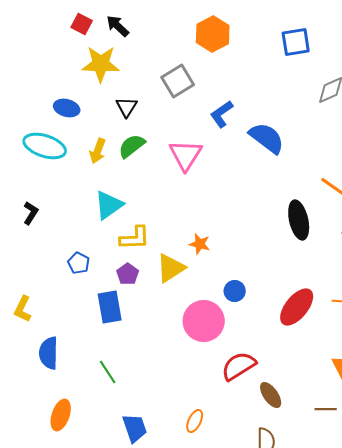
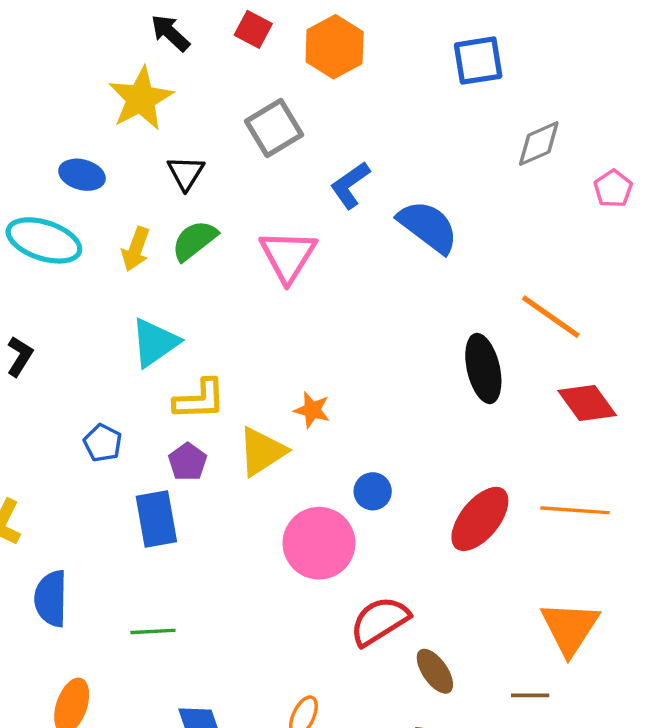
red square: (82, 24) -> (253, 29), moved
yellow star: (101, 64) -> (141, 99), turned -30
green line: (108, 372) -> (153, 631), turned -60

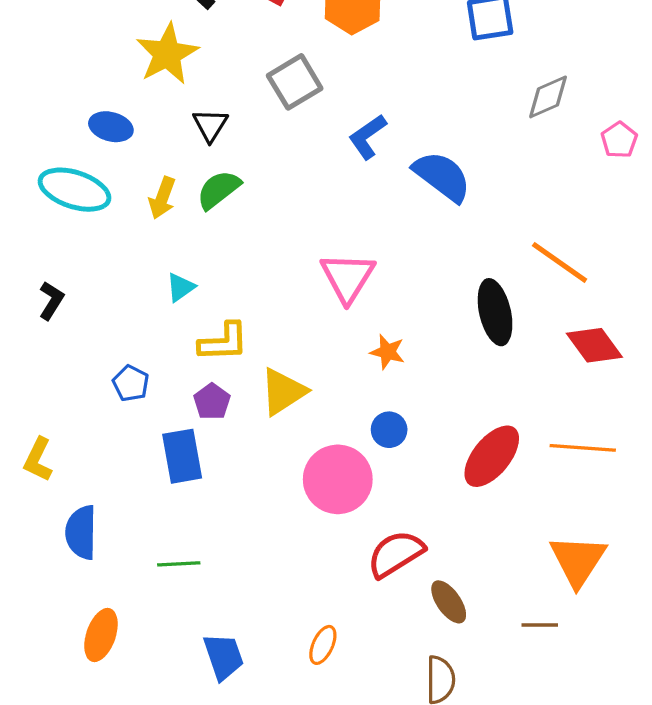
pink triangle: (288, 256) -> (348, 277), moved
cyan triangle: (155, 343) -> (180, 287), size x0.6
orange star: (312, 410) -> (387, 352), moved

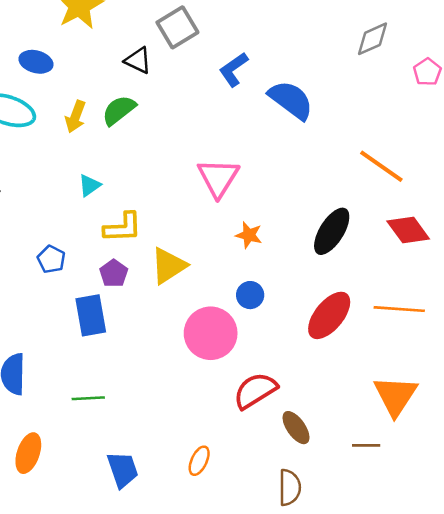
black triangle: (210, 125) -> (138, 60), moved, turned -36
black ellipse: (495, 312) -> (332, 231), moved, turned 45

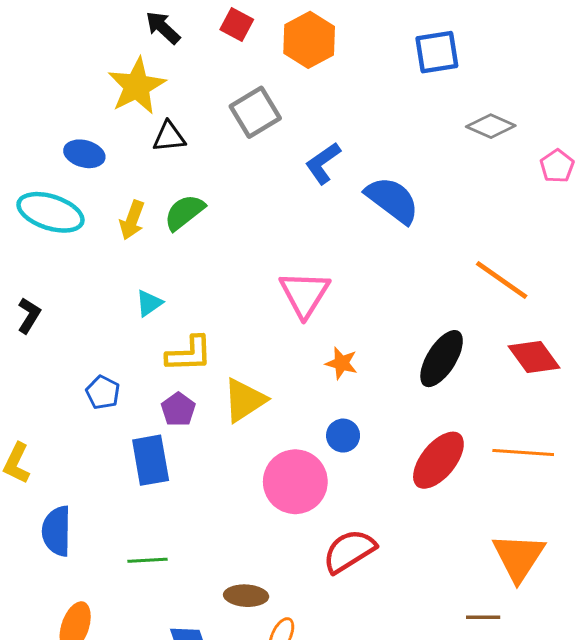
gray diamond: (372, 39) -> (491, 126), turned 48
black triangle: (138, 60) -> (169, 137), moved, turned -32
brown ellipse: (296, 428) -> (246, 596), moved, turned -52

